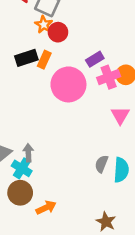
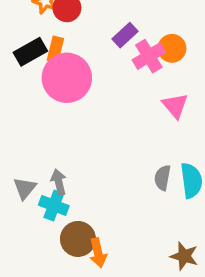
pink circle: (68, 84) -> (67, 78), moved
brown circle: (20, 193) -> (78, 239), moved
orange arrow: (46, 208) -> (98, 253), turned 114

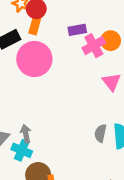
purple rectangle: (125, 35) -> (77, 30), turned 30
orange rectangle: (55, 49) -> (35, 26), moved

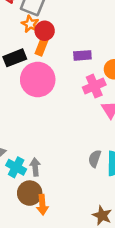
pink cross: (94, 46) -> (94, 86), moved
gray arrow: (26, 134) -> (35, 167), moved

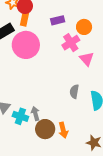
gray semicircle: (95, 159) -> (74, 92), moved
brown circle: (30, 193) -> (45, 129), moved
orange arrow: (42, 205) -> (63, 130), moved

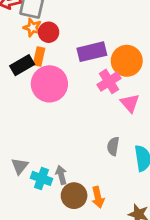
orange rectangle: (25, 19) -> (39, 57), moved
purple rectangle: (58, 20) -> (92, 52), size x1.5
orange circle: (84, 27) -> (127, 61), size x1.5

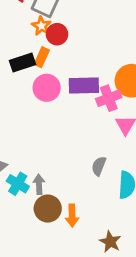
purple rectangle: (92, 52) -> (84, 86), moved
pink circle: (49, 84) -> (47, 88), size x0.7

